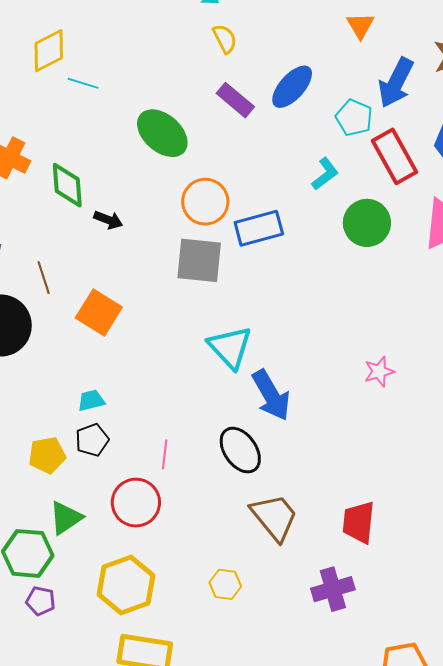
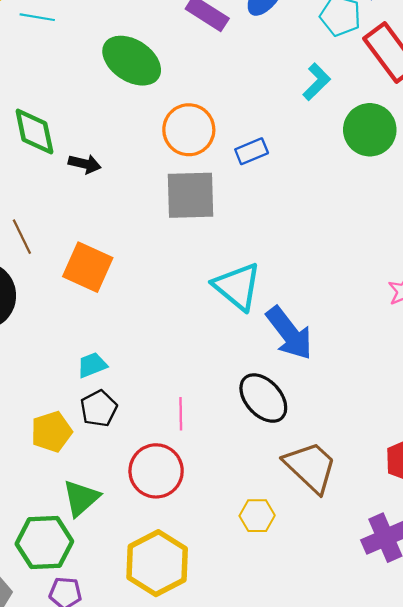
blue rectangle: (259, 228) -> (252, 151), size x0.6
yellow hexagon: (225, 584) -> (257, 516), moved

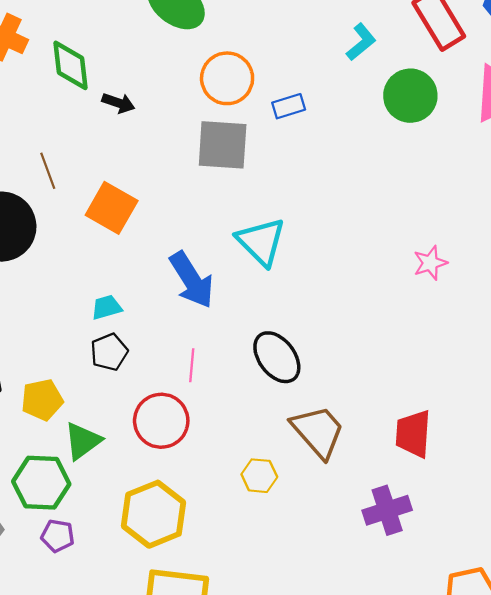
blue arrow: (289, 333) -> (192, 280), moved
yellow pentagon: (52, 432) -> (42, 400), moved

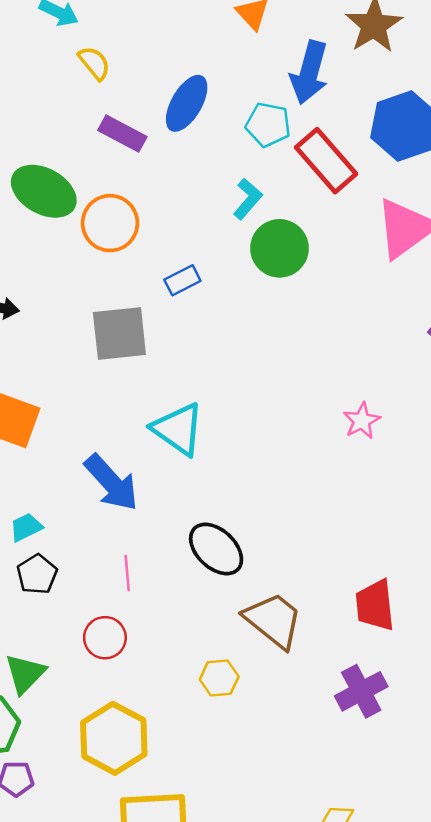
orange circle: (227, 78) -> (110, 223), moved
green circle: (410, 96) -> (280, 248), moved
red circle: (161, 421) -> (105, 638), size x0.7

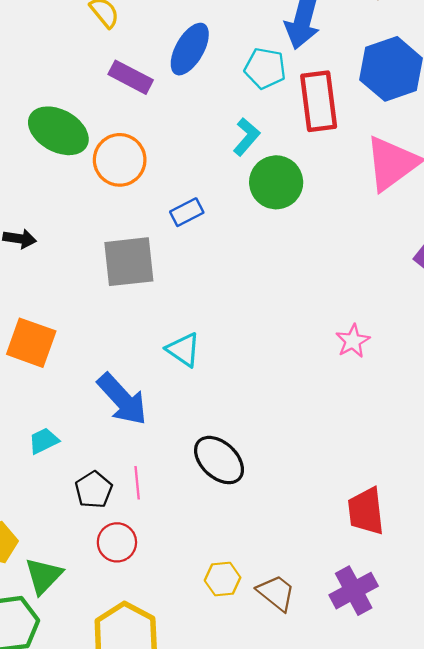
red rectangle: (326, 161) -> (319, 101), turned 34
cyan triangle: (178, 429) -> (183, 350), size x0.7
black pentagon: (37, 574) -> (94, 490), moved
brown trapezoid: (273, 620) -> (276, 593), moved, size x0.7

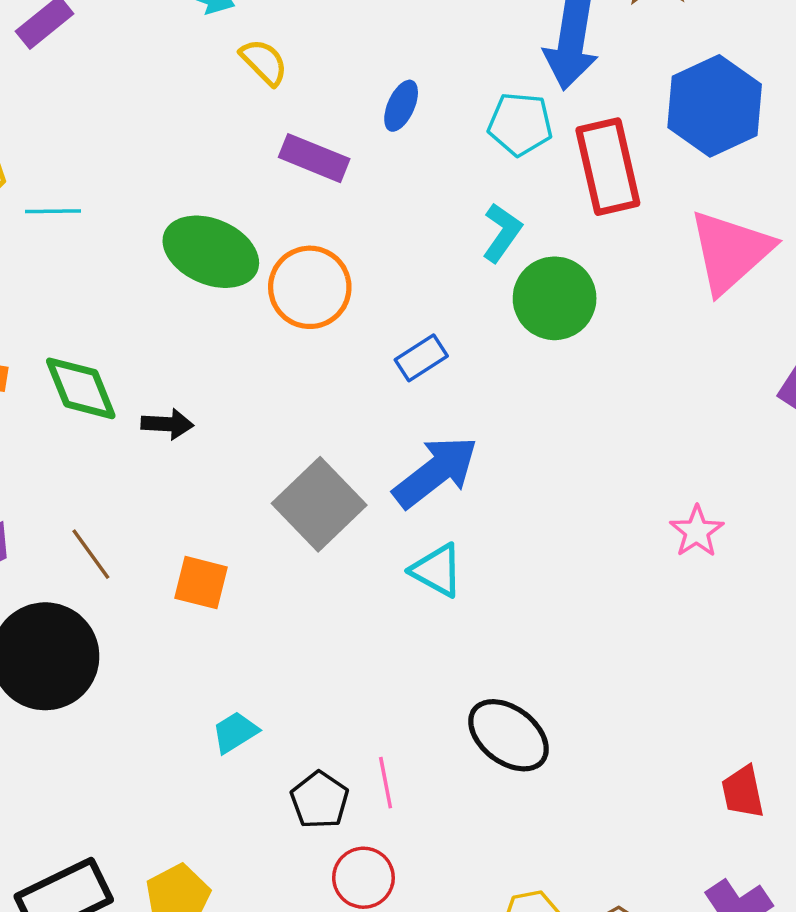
blue ellipse: (190, 49) -> (401, 106), size x0.6
gray square: (129, 262) -> (319, 504), moved, turned -32
orange square: (31, 343) -> (201, 583), size x0.7
blue arrow: (122, 399) -> (436, 472), moved, turned -80
red trapezoid: (366, 511) -> (743, 792), size x0.7

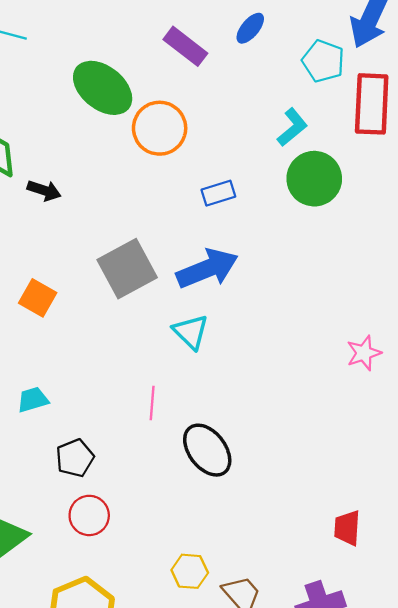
pink line: (386, 783) -> (152, 403), moved

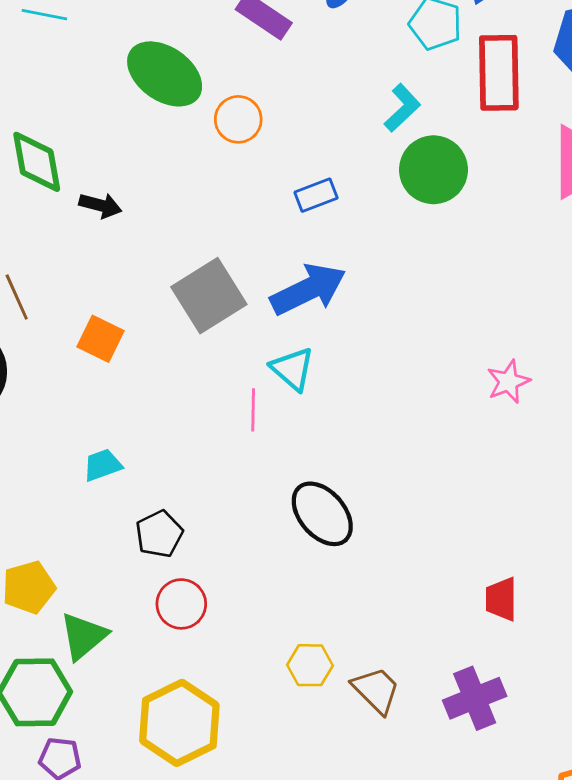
orange circle: (160, 128) -> (238, 119), size x0.7
pink line: (152, 403) -> (253, 410), moved

